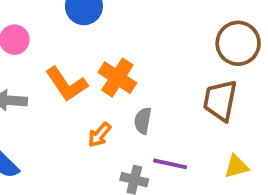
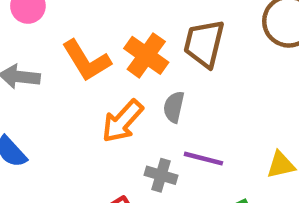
brown trapezoid: (220, 100) -> (204, 44), moved
orange arrow: (99, 135) -> (123, 121), size x1.5

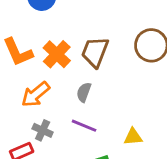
gray semicircle: (174, 107) -> (84, 92), moved
gray cross: (161, 175) -> (43, 130), moved

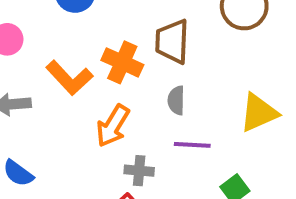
yellow triangle: (133, 137) -> (259, 113), moved, size x1.5

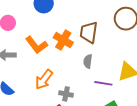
orange arrow: (113, 126) -> (44, 79), moved
purple line: (192, 145) -> (103, 83), moved

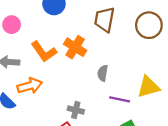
brown trapezoid: (89, 32) -> (105, 20), moved
orange arrow: (44, 79) -> (30, 86), moved, turned -145

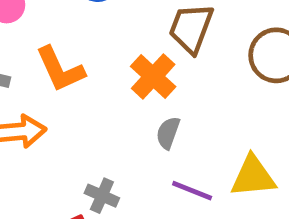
orange cross: (75, 47) -> (153, 76), moved

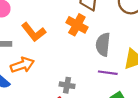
gray semicircle: (168, 133) -> (103, 45), moved, size x1.5

